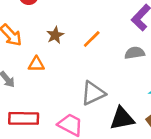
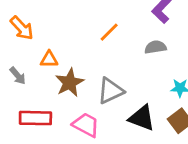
brown star: (55, 35) -> (70, 83), moved, size x1.5
black triangle: (122, 118) -> (142, 118), turned 32

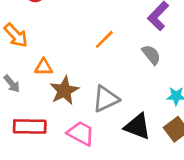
gray semicircle: (155, 47) -> (151, 55), turned 60

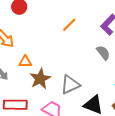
orange line: (104, 39) -> (69, 25), moved

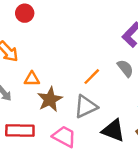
orange line: (69, 25) -> (92, 77), moved

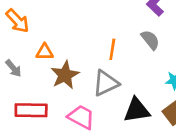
orange line: (92, 77) -> (112, 49), turned -36
black triangle: (113, 130) -> (137, 110), turned -30

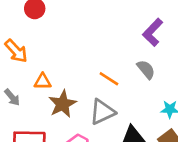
orange line: (112, 49) -> (109, 79), turned -66

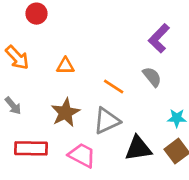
orange triangle: (43, 81) -> (65, 66), moved

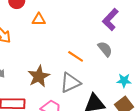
orange triangle: (65, 66) -> (39, 20), moved

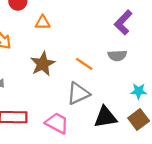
gray semicircle: (105, 49) -> (117, 56), turned 126
brown star: (39, 76) -> (43, 64), moved

